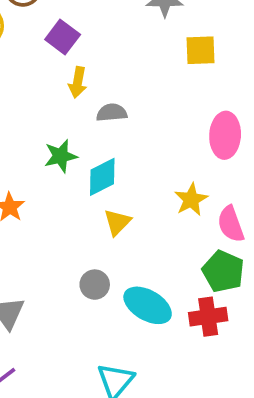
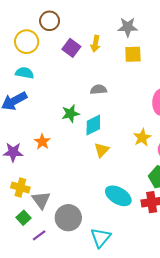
yellow square: (201, 50) -> (133, 54), moved
yellow arrow: (78, 82) -> (95, 44), moved
gray circle: (95, 285) -> (68, 218), moved, size x1.6

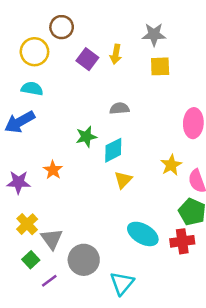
yellow cross: (20, 187) -> (27, 224), turned 30

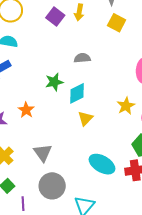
yellow square: (160, 66) -> (117, 23), turned 30
gray triangle: (52, 239) -> (43, 153), moved
purple line: (49, 281) -> (23, 204), turned -56

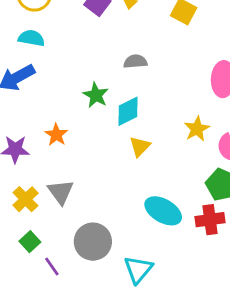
green star: (54, 82) -> (96, 95), turned -30
gray triangle: (43, 153) -> (61, 192), moved
purple line: (23, 204) -> (52, 266), turned -32

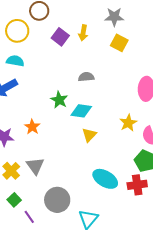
cyan diamond: (128, 111) -> (81, 111), turned 35

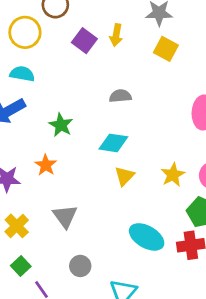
green star: (59, 100) -> (61, 125), moved
yellow star: (128, 123) -> (173, 175), moved
gray triangle: (35, 166) -> (65, 216), moved
gray circle: (57, 200) -> (80, 266), size x0.6

